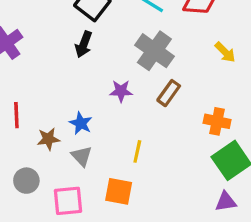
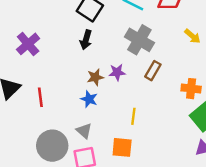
brown star: (48, 139) -> (95, 77), moved
gray triangle: (82, 156) -> (84, 131), moved
gray circle: (26, 181) -> (52, 146), size x1.6

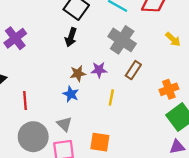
orange cross: (191, 89) -> (169, 89), turned -30
red line: (40, 97) -> (25, 100), moved
yellow line: (133, 116) -> (111, 98), moved

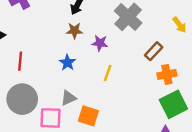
brown rectangle: (133, 70) -> (154, 51), moved
brown star: (78, 73) -> (74, 31), moved
gray triangle: (64, 124) -> (68, 98), moved, turned 42

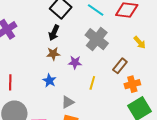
yellow line: (108, 73) -> (92, 83), moved
gray triangle: (68, 98) -> (68, 102), moved

